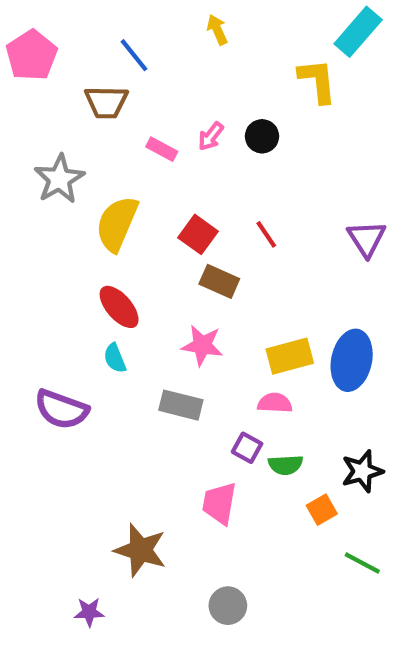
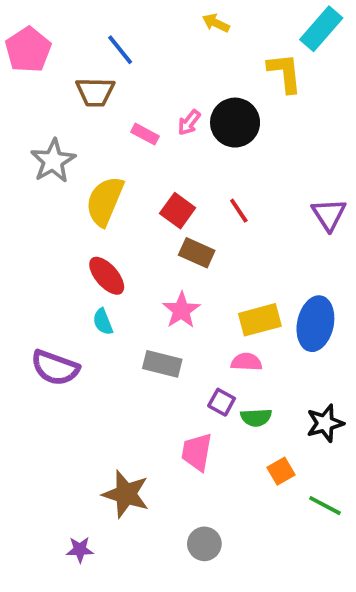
yellow arrow: (217, 30) -> (216, 23), moved, turned -40
black circle: (262, 136) -> (235, 123), size x1.6
pink star: (202, 345) -> (181, 310), turned 30
orange square: (322, 510) -> (281, 471), moved

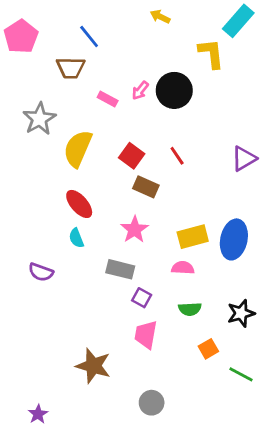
purple triangle: (329, 214) -> (244, 159), turned 32
purple semicircle: (55, 368) -> (41, 272), size x0.7
purple square: (222, 402) -> (142, 298), moved
purple star: (80, 550) -> (38, 414), moved, turned -30

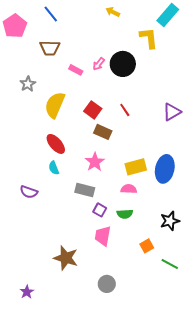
blue line: (89, 36) -> (51, 14), moved
gray star: (39, 119) -> (28, 84), size x0.7
green semicircle: (190, 309) -> (125, 214), moved

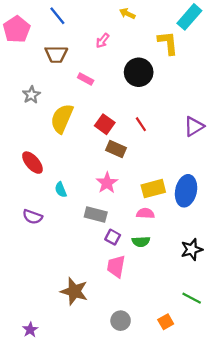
pink arrow: (99, 64) -> (102, 41), moved
red ellipse: (56, 144) -> (32, 163), moved
orange square: (147, 246) -> (166, 322), moved

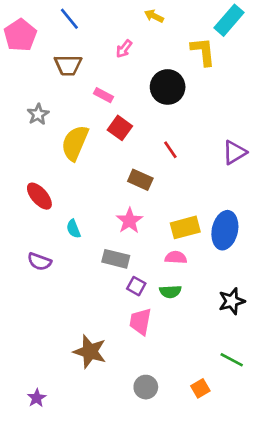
red square: (105, 124) -> (120, 128), moved

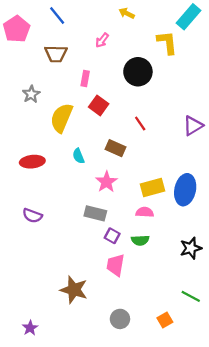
pink rectangle: (104, 95) -> (85, 78), turned 72
red ellipse: (39, 196) -> (32, 162), turned -55
cyan semicircle: (73, 229) -> (78, 156), moved

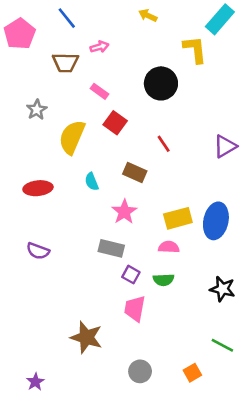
pink arrow: (102, 40) -> (99, 47), moved, turned -144
pink rectangle: (85, 78) -> (99, 91), turned -64
black star: (191, 248) -> (222, 289), turned 30

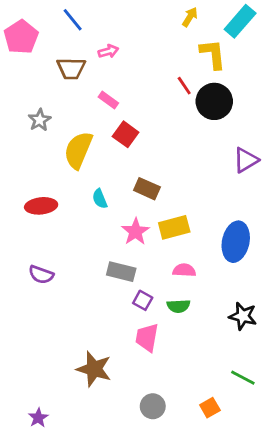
yellow arrow: (148, 15) -> (190, 17), moved, turned 96
black circle: (161, 83) -> (214, 101), moved
red line: (164, 144) -> (184, 86), moved
yellow rectangle: (178, 218) -> (174, 227), moved

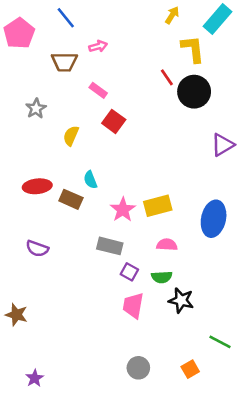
yellow semicircle: (78, 150) -> (71, 136), size x0.6
brown rectangle: (147, 189) -> (71, 199), moved
black star: (243, 316) -> (181, 300), moved
brown star: (94, 369) -> (16, 315), moved, size x0.7

